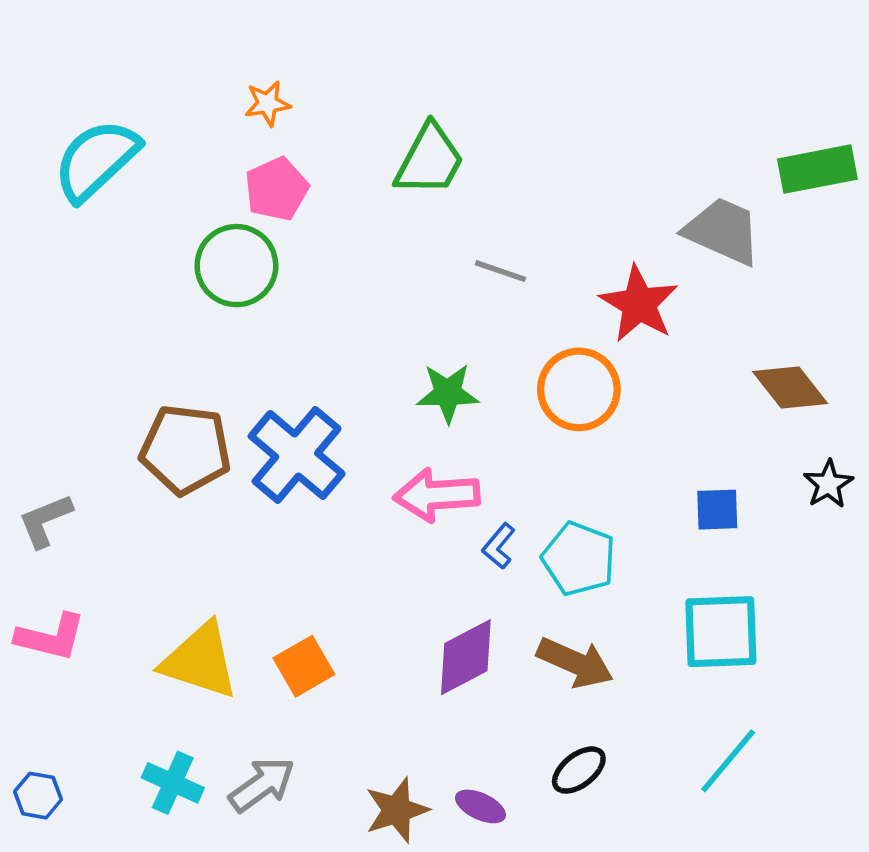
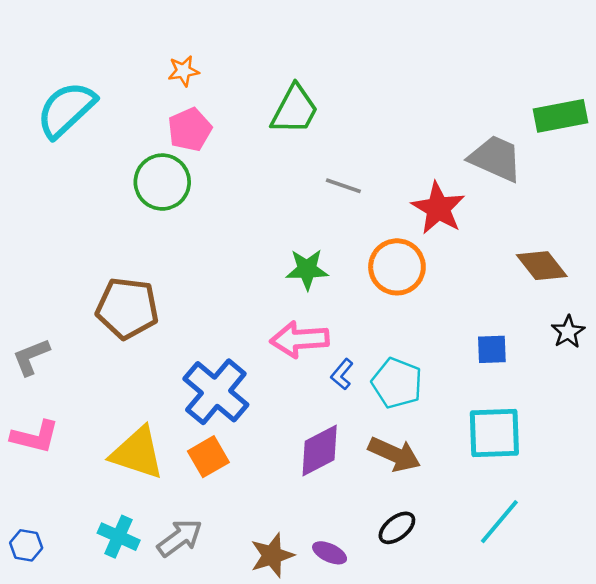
blue cross: (297, 455) -> (216, 392), moved

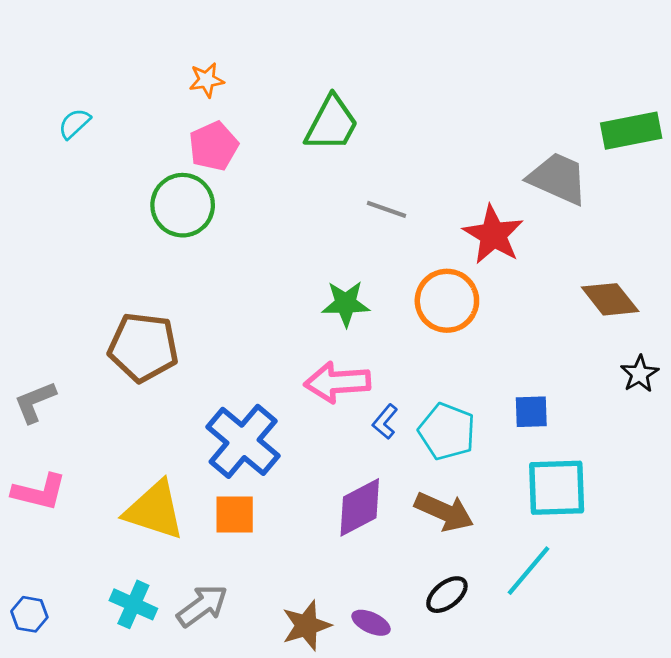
cyan semicircle: (66, 110) -> (74, 124), size x0.5
blue square: (492, 349) -> (531, 412), moved
orange square: (208, 457) -> (235, 514), turned 30
cyan line: (499, 522) -> (528, 571), moved

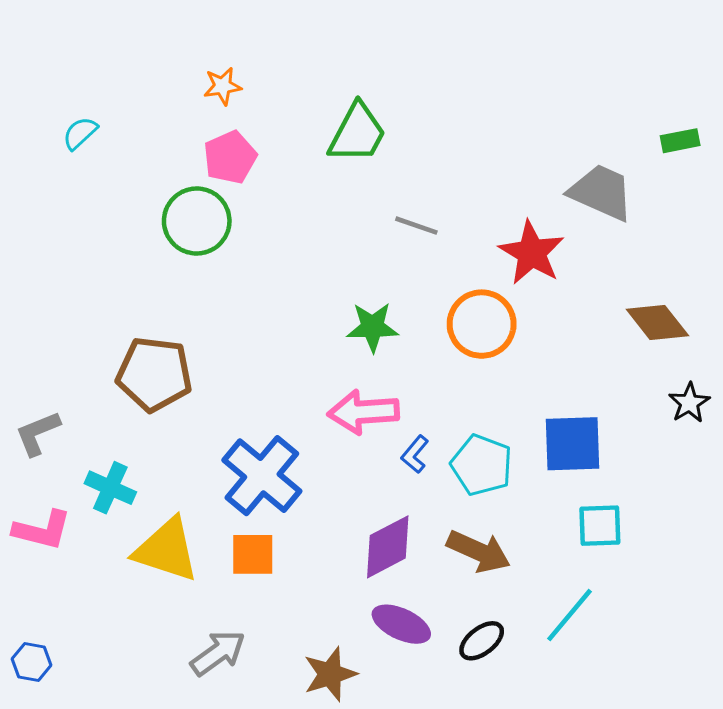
green rectangle: (631, 131) -> (680, 141), size x0.6
blue square: (531, 412) -> (573, 444), size x1.6
cyan square: (557, 488) -> (600, 526), size x0.7
cyan cross: (133, 604) -> (110, 488), moved
purple ellipse: (371, 623) -> (401, 624), moved, size x1.4

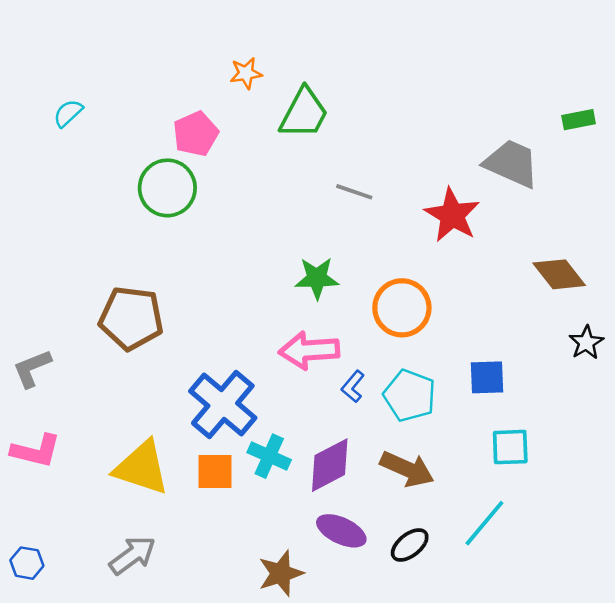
orange star: (222, 86) -> (246, 73), moved
orange circle: (482, 324) -> (402, 308), moved
blue square: (573, 444) -> (487, 377), size x0.7
cyan cross: (110, 488) -> (269, 456), moved
gray arrow: (218, 653) -> (133, 555), moved

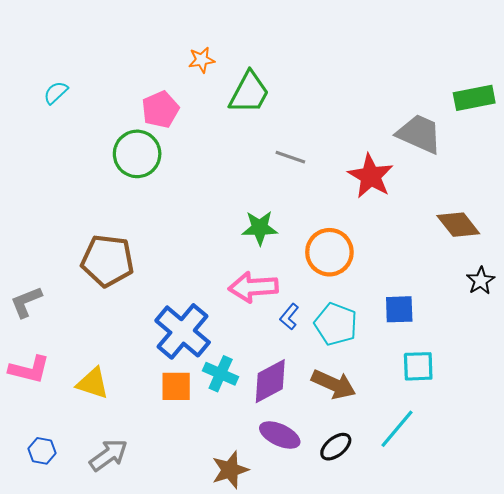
green rectangle: (579, 120) -> (474, 98), size x1.5
yellow triangle: (142, 468) -> (93, 383), moved, size x0.7
blue hexagon: (27, 563) -> (42, 451), moved

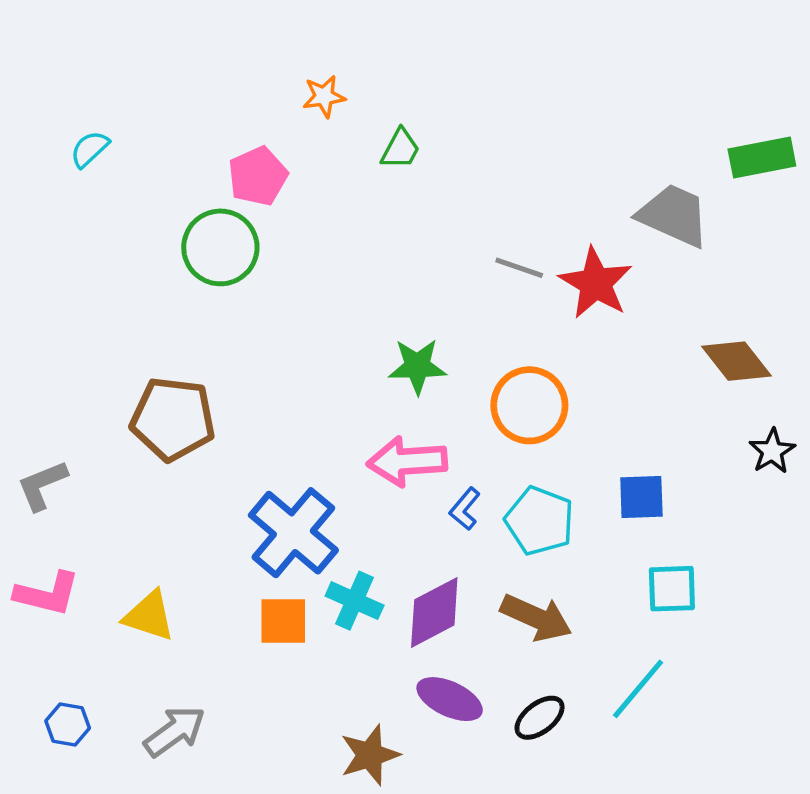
green trapezoid: (249, 93) -> (400, 149), size x0.6
gray line: (290, 157) -> (519, 268), moved

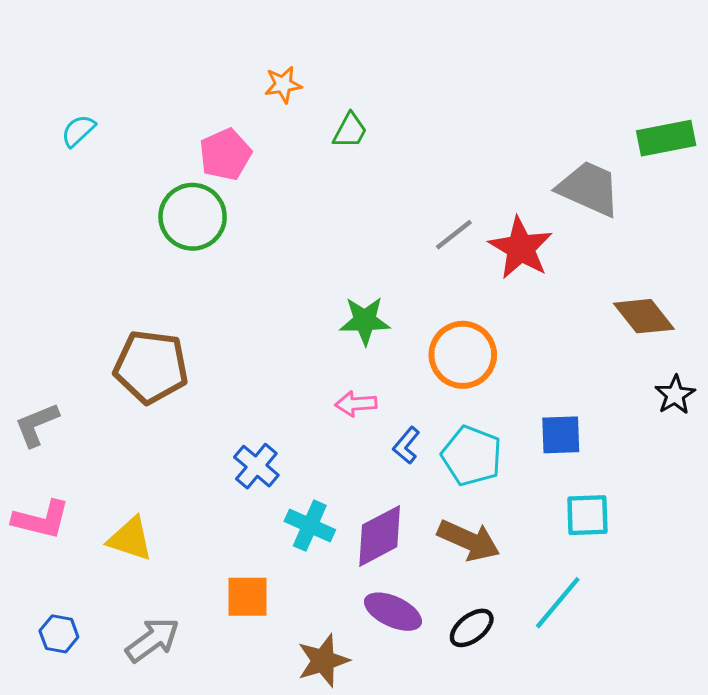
gray line: (519, 268) -> (454, 235), turned -57
pink arrow: (407, 461) -> (356, 404), size x0.6
blue cross: (293, 533) -> (256, 466), size x0.6
orange square: (283, 621) -> (248, 597), moved

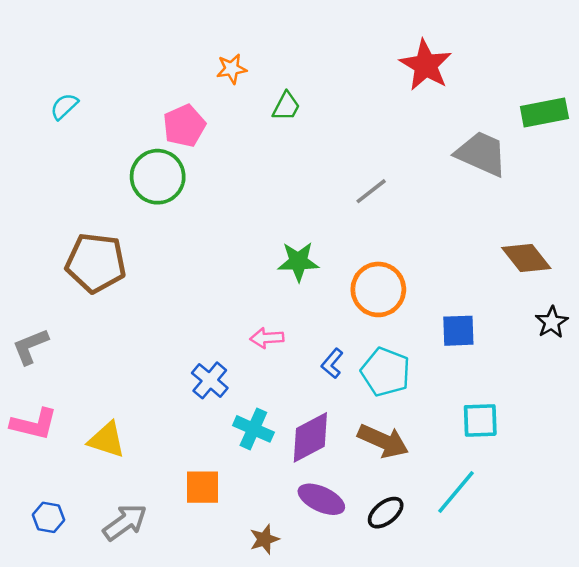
red star: (521, 248) -> (426, 65), moved
brown pentagon: (151, 367) -> (96, 263), moved
pink arrow: (356, 404) -> (267, 338), moved
blue square: (561, 435) -> (458, 331), moved
brown star: (323, 661) -> (264, 539), size x0.7

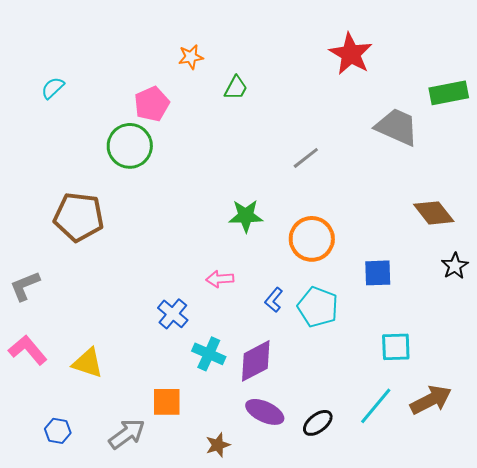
pink L-shape: (34, 424) -> (28, 350), turned -144
brown arrow: (383, 441) -> (431, 400), moved, turned -51
blue hexagon: (49, 517) -> (58, 431), moved
gray arrow: (125, 522) -> (127, 434), moved

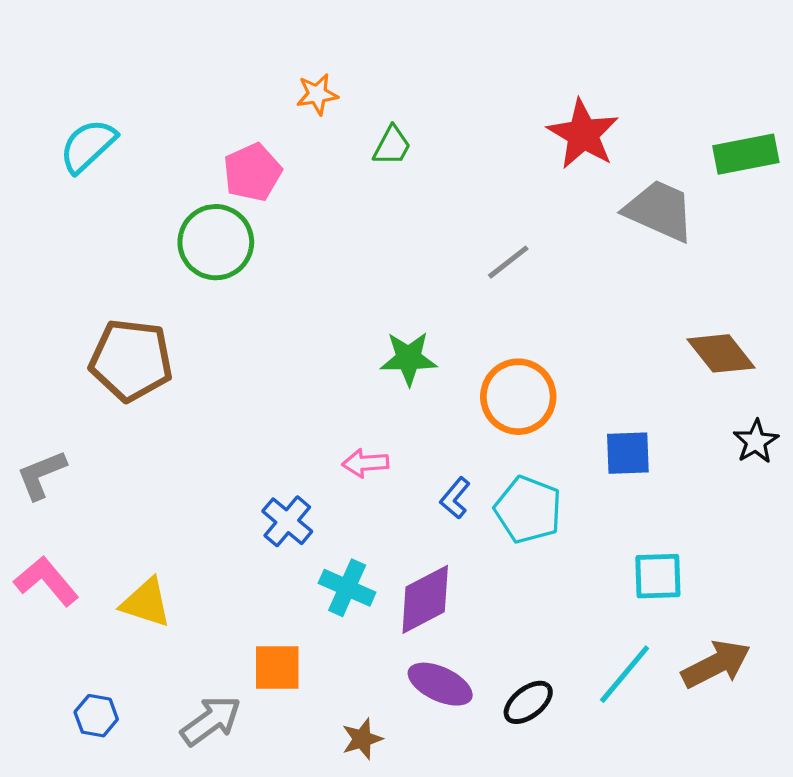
red star: (351, 54) -> (583, 134), moved
cyan semicircle: (53, 88) -> (88, 146), size x1.5

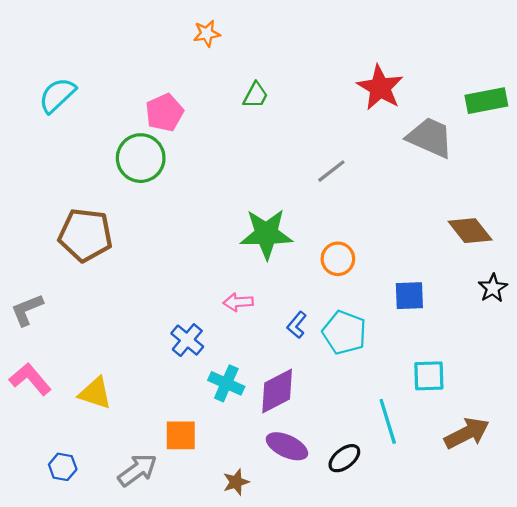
orange star: (317, 94) -> (207, 33), moved
green star: (409, 358) -> (266, 234), size x1.4
orange circle: (518, 397) -> (338, 259), size x0.7
cyan line: (625, 674) -> (388, 421), moved, turned -57

